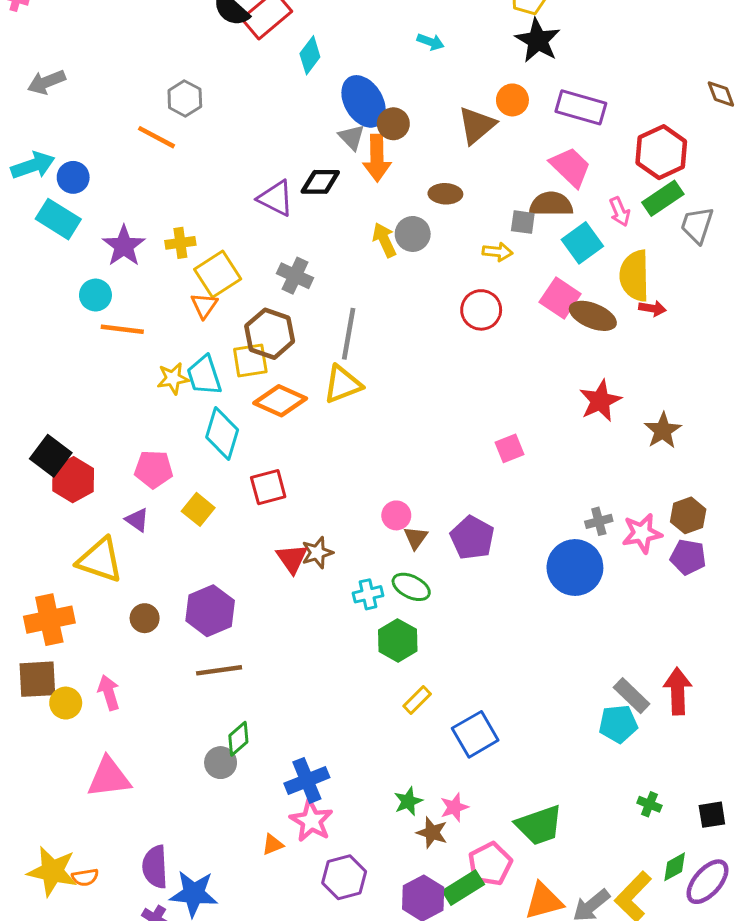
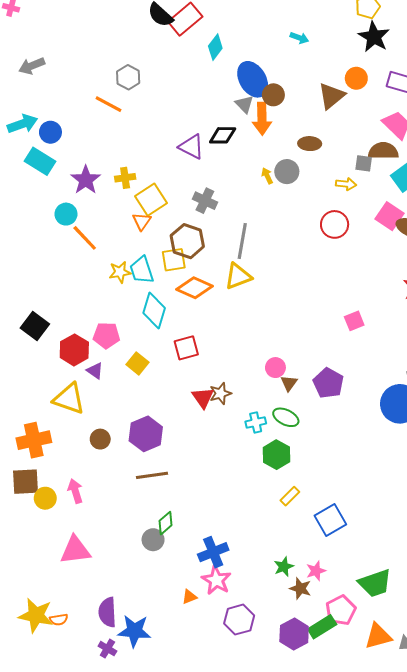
yellow arrow: (384, 240) -> (267, 176), size x0.7
orange line: (122, 329) -> (85, 238), turned 40
red hexagon: (73, 480) -> (74, 350), moved

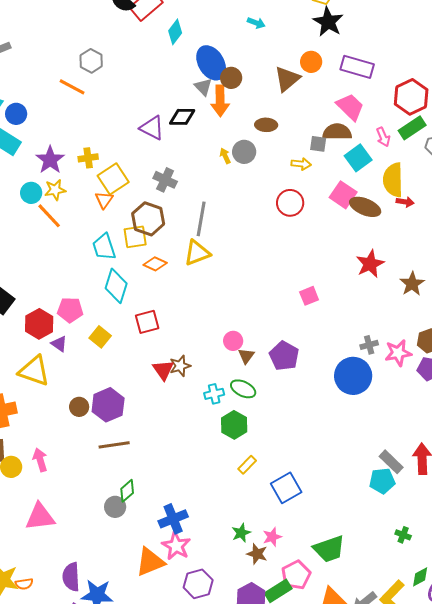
yellow star: (120, 272) -> (55, 190), moved
orange diamond: (195, 288) -> (155, 264), size x0.7
brown circle: (100, 439) -> (79, 407), moved
orange triangle: (189, 597) -> (150, 562), size x2.0

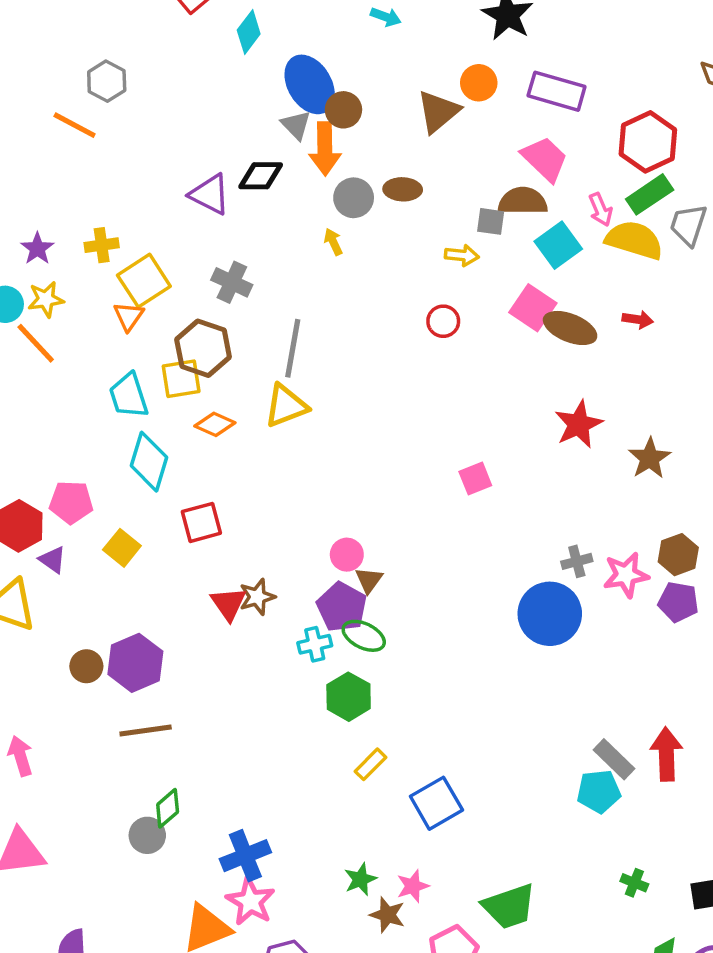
gray circle: (244, 152) -> (354, 198), moved
purple star: (50, 160) -> (37, 249), size x0.7
yellow semicircle: (393, 180) -> (634, 240), moved, turned 108
red circle: (290, 203) -> (443, 321), size x0.7
purple pentagon: (284, 356) -> (342, 607), moved

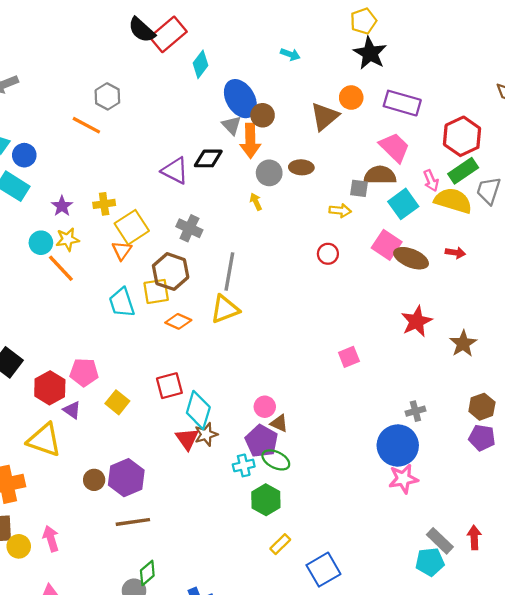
cyan diamond: (149, 462) -> (198, 410), moved
pink star: (626, 575) -> (403, 479), moved
brown triangle: (369, 580) -> (279, 423), turned -42
red arrow: (666, 754) -> (474, 537), size x0.7

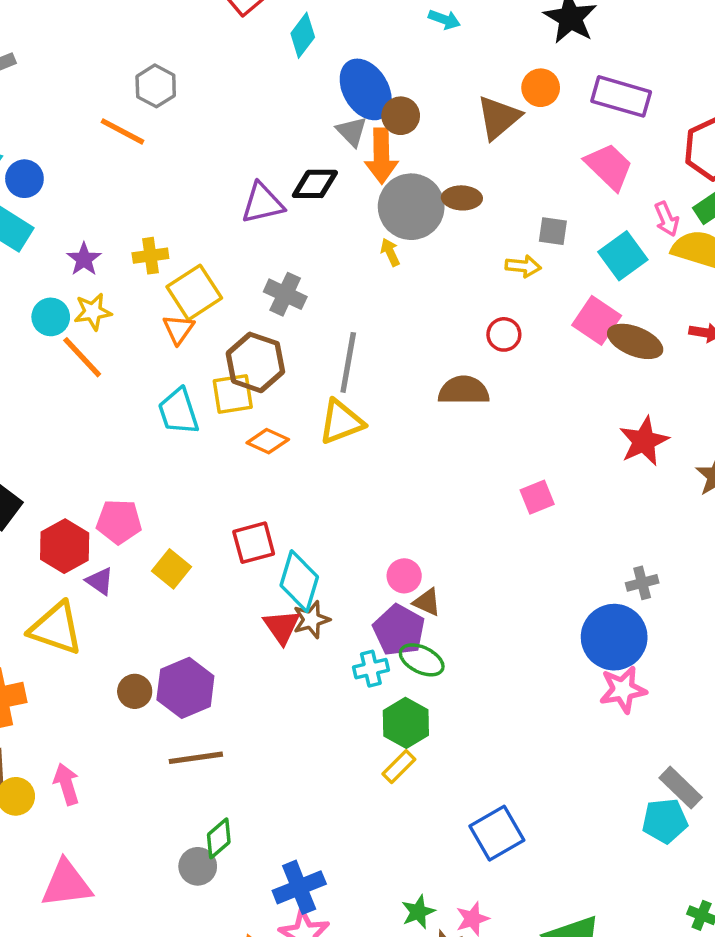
purple triangle: (175, 171) -> (262, 203), turned -40
gray circle: (269, 173) -> (411, 207), size x1.6
brown semicircle: (380, 175) -> (464, 390), moved
yellow rectangle: (280, 544) -> (399, 767), moved

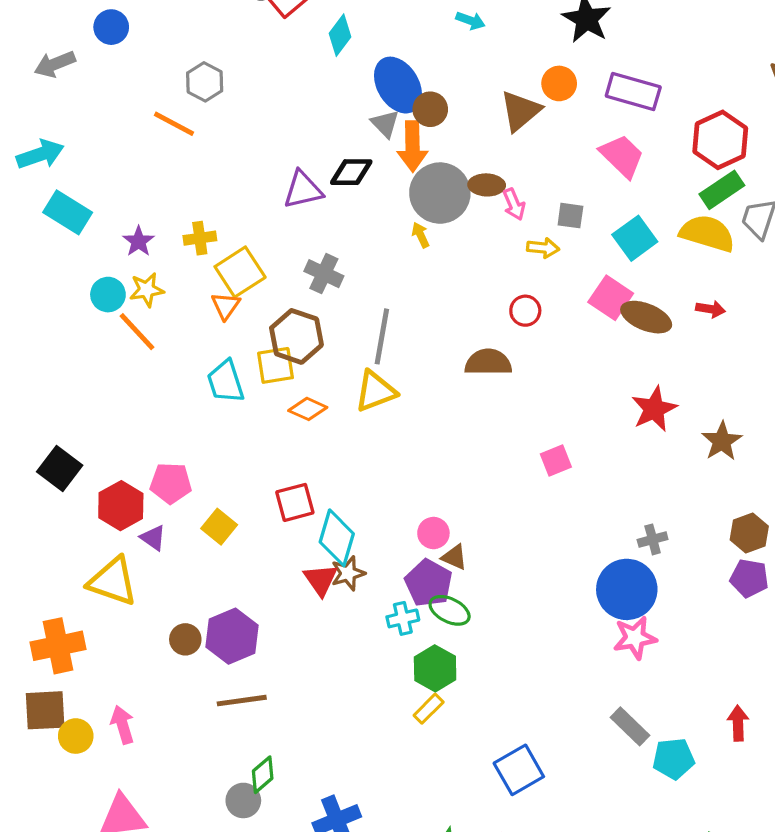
blue circle: (24, 179) -> (111, 27), moved
pink arrow: (667, 219) -> (514, 204), moved
gray rectangle: (681, 788) -> (630, 726), moved

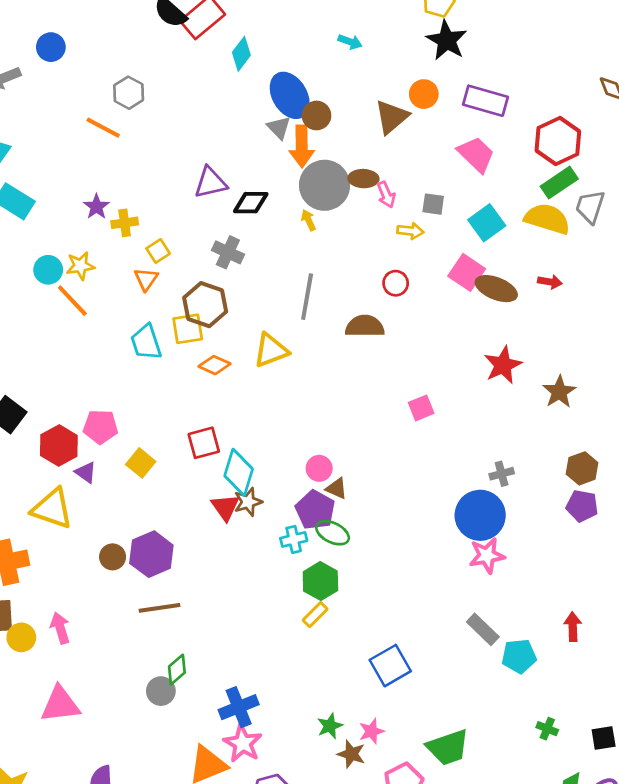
black diamond: (351, 172) -> (251, 203), moved
purple star: (139, 241) -> (96, 207), moved
yellow square: (240, 272) -> (158, 251), size x0.6
gray line: (382, 336) -> (307, 297), moved

